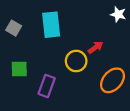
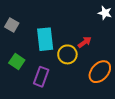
cyan rectangle: (51, 25) -> (45, 39), moved
green square: (19, 69) -> (17, 62), turned 35

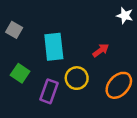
yellow circle: (67, 54) -> (77, 78), moved

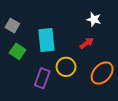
white star: (125, 16) -> (94, 19), moved
green square: (20, 73) -> (18, 51), moved

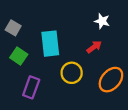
purple rectangle: (42, 78) -> (31, 87), moved

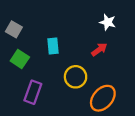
cyan rectangle: (50, 44) -> (53, 46), size x0.6
orange ellipse: (111, 80) -> (103, 98), moved

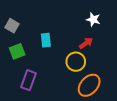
green square: (20, 59) -> (17, 51), turned 35
yellow circle: (76, 77) -> (76, 62), moved

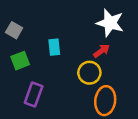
white star: (93, 20) -> (110, 23), size x1.6
orange ellipse: (89, 85) -> (105, 101), turned -35

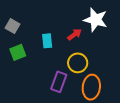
red arrow: (102, 51) -> (75, 35), moved
purple rectangle: (34, 95) -> (59, 82), moved

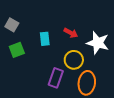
white star: (96, 20) -> (98, 43), moved
red arrow: (75, 35) -> (71, 33), turned 64

